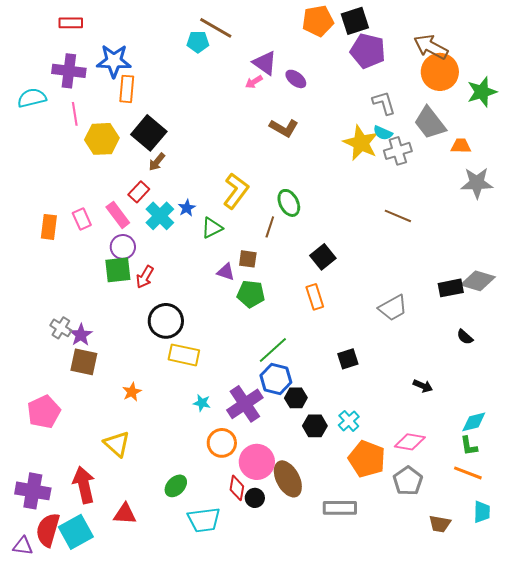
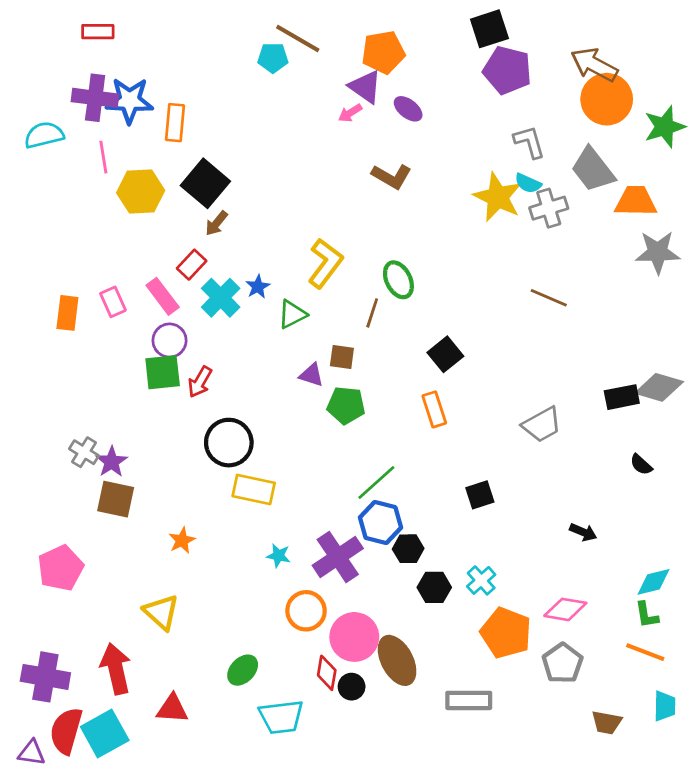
orange pentagon: (318, 21) -> (383, 52), moved
blue star: (114, 61) -> (130, 101), moved
orange trapezoid: (461, 146) -> (636, 201), size x1.5

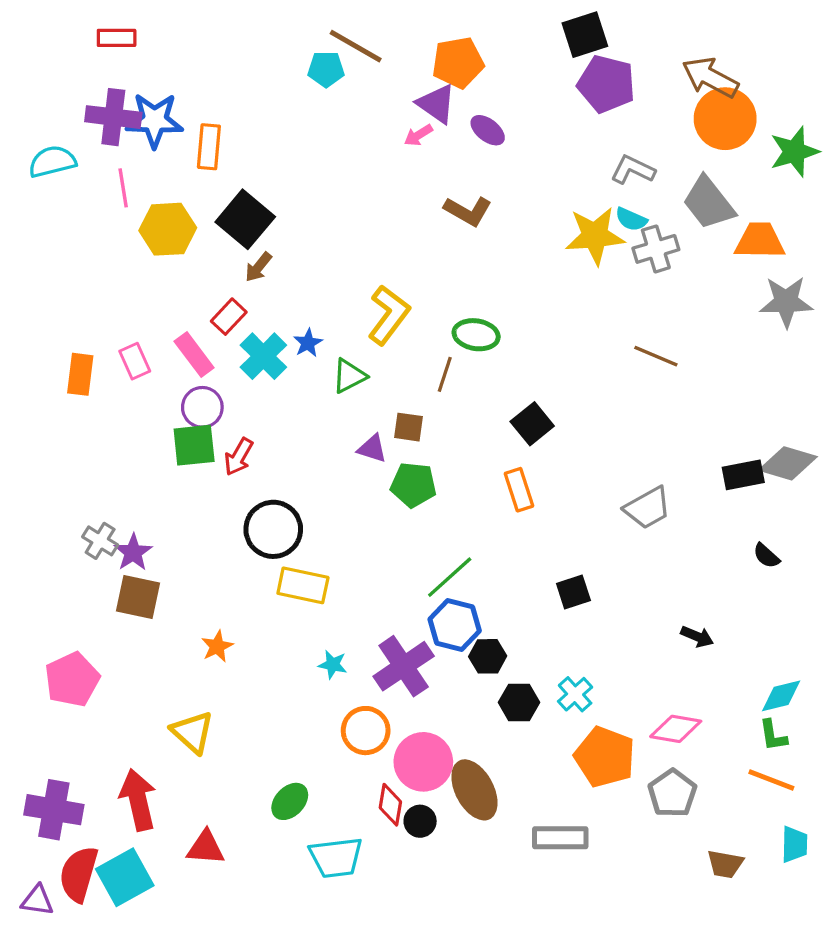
gray L-shape: (529, 142) -> (633, 170), turned -48
yellow star: (498, 197) -> (595, 236), turned -30
green ellipse: (398, 280) -> (476, 335), turned -54

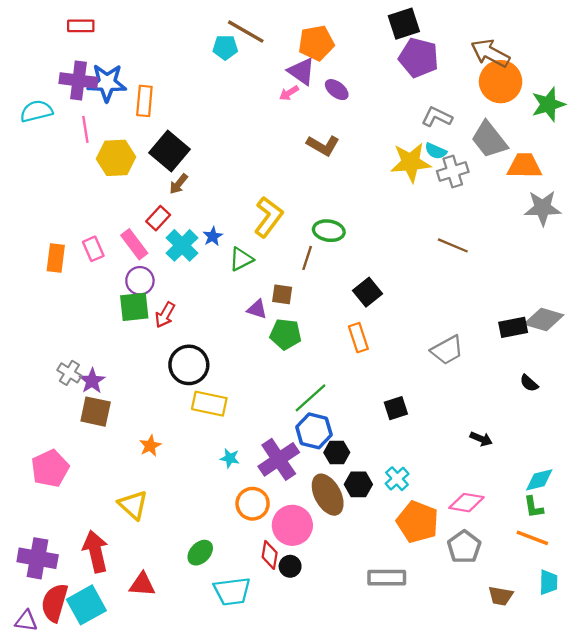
brown ellipse: (474, 790) -> (328, 495), moved

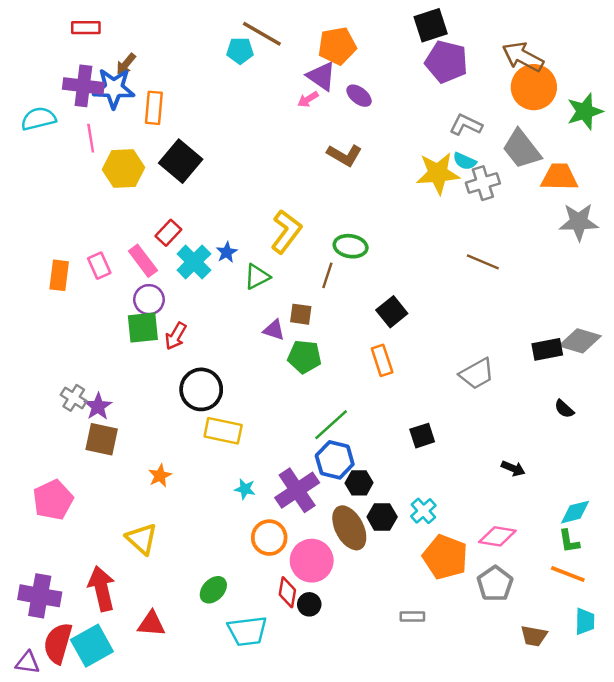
brown arrow: (179, 184) -> (126, 64), moved
gray rectangle: (387, 578) -> (412, 616), size x0.6

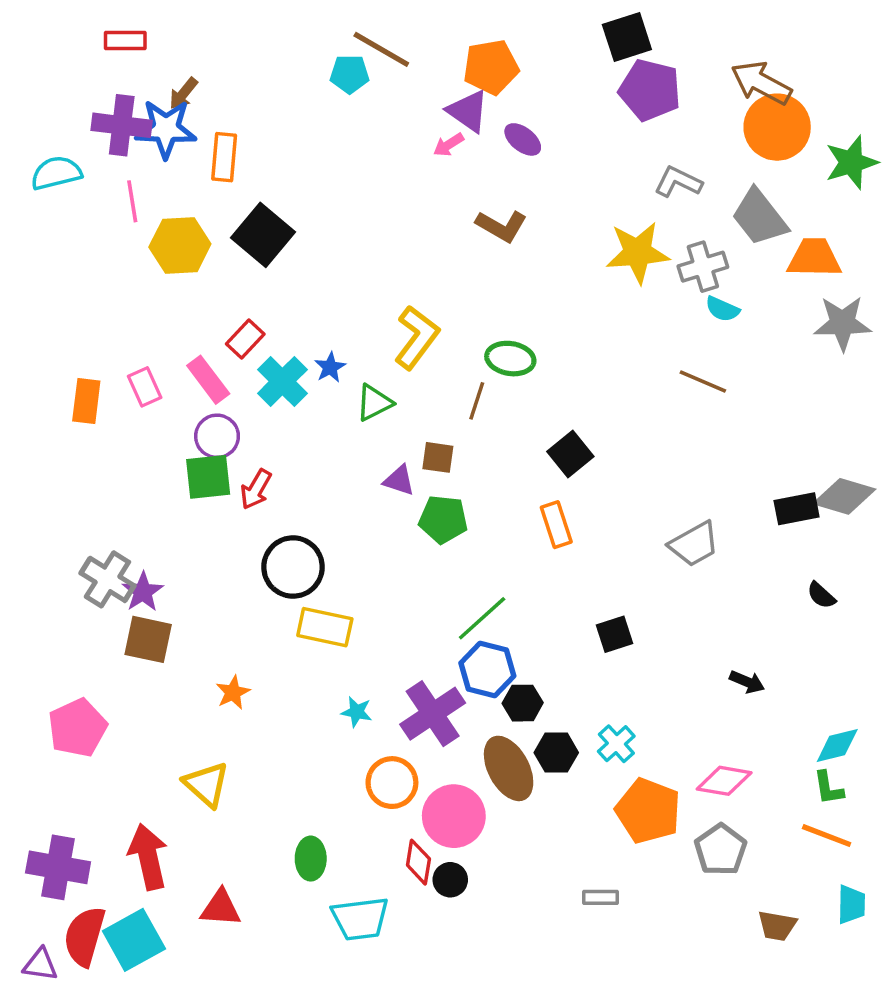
cyan semicircle: (465, 161) -> (722, 309), moved
gray cross: (74, 398) -> (107, 579), size x1.4
green ellipse: (213, 590) -> (311, 859), turned -44

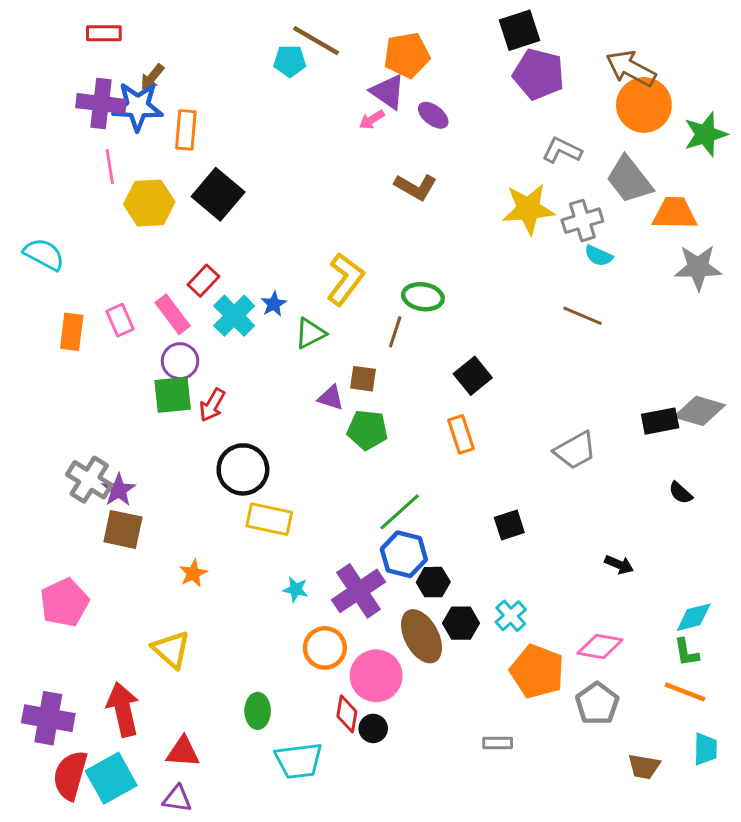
cyan semicircle: (56, 173) -> (44, 254), moved, turned 42
purple triangle: (40, 965) -> (177, 799), moved

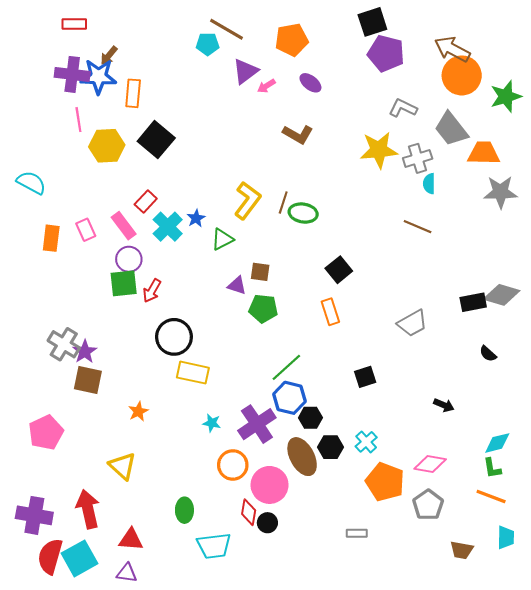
purple triangle: (388, 92) -> (245, 71), moved, turned 48
cyan semicircle: (599, 256) -> (429, 184), turned 66
brown line: (395, 332) -> (283, 203), moved

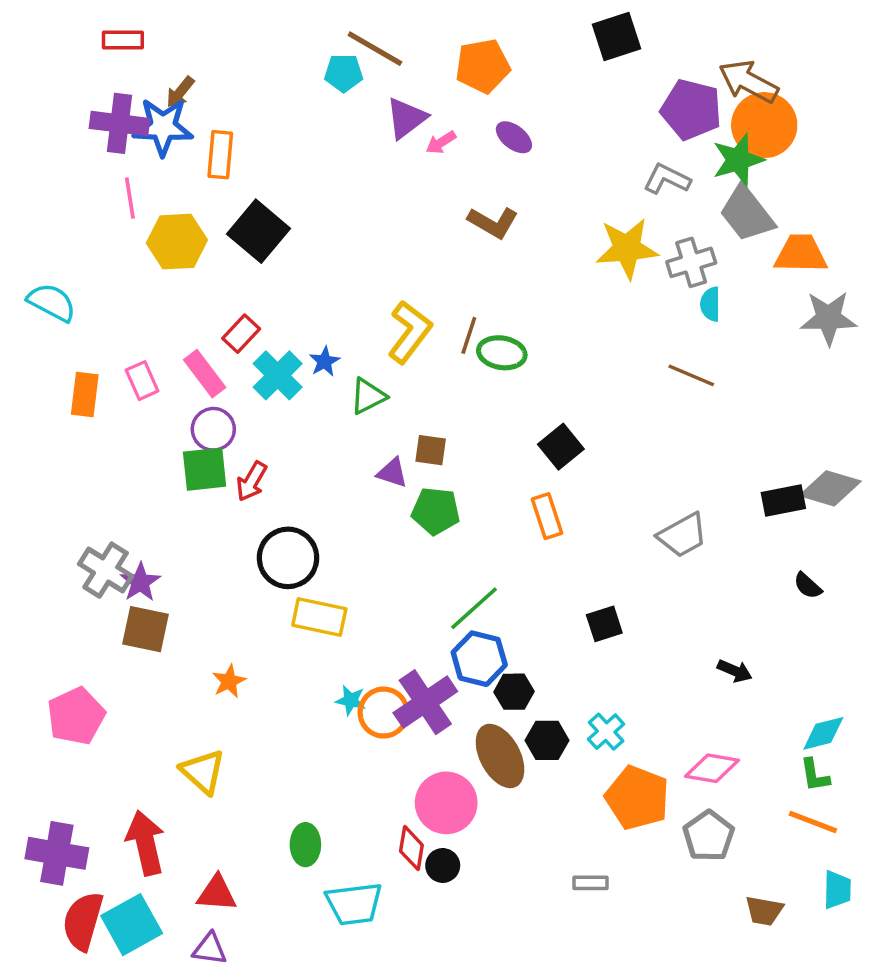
purple pentagon: (386, 53) -> (691, 109), moved
green star: (506, 96) -> (738, 160), moved
orange circle: (233, 465) -> (384, 713), moved

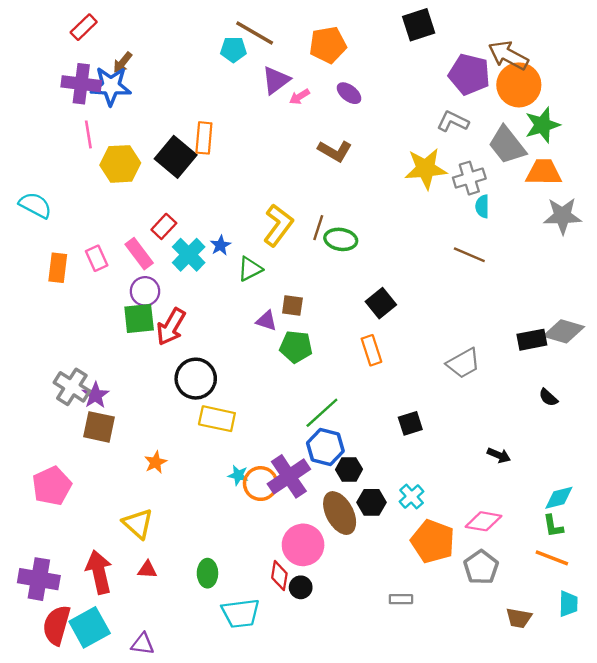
red rectangle: (123, 40) -> (84, 27), turned -44
orange rectangle: (220, 155) -> (204, 138), moved
green star: (738, 160) -> (542, 125), moved
red arrow: (252, 481) -> (171, 327), size x1.4
red triangle: (217, 893) -> (147, 570), moved, size x0.7

